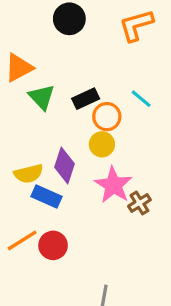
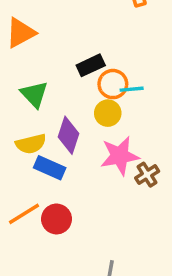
green triangle: (42, 97) -> (34, 94), moved
cyan line: (141, 99) -> (132, 89), moved, turned -45
pink star: (113, 185) -> (120, 156), turned 30

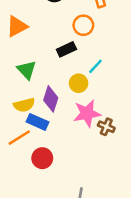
orange circle: (113, 84) -> (83, 25), moved
cyan line: (132, 89) -> (95, 66), turned -42
brown cross: (147, 175) -> (106, 127), turned -35
orange line: (24, 214) -> (19, 138), moved

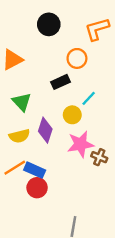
blue rectangle: (37, 122) -> (35, 170), moved

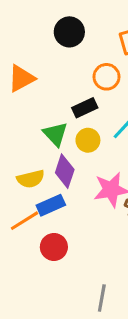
green triangle: (22, 102) -> (55, 134), moved
yellow circle: (72, 115) -> (88, 140), moved
blue rectangle: (35, 170) -> (51, 205), moved, turned -48

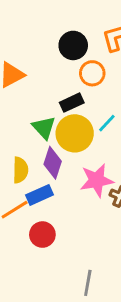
black circle: (69, 32) -> (73, 45), moved
yellow circle: (88, 140) -> (75, 133), size x1.6
yellow semicircle: (31, 179) -> (20, 170), turned -75

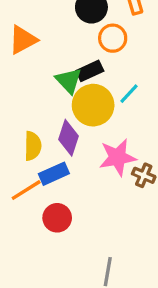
green triangle: (44, 128) -> (69, 81), moved

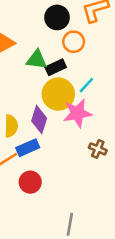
green triangle: (69, 81) -> (37, 60), moved, turned -40
pink star: (118, 157) -> (77, 113), moved

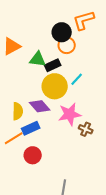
black circle: (57, 17) -> (62, 32), moved
pink star: (77, 113) -> (70, 114), moved
purple diamond: (39, 120) -> (40, 106), turned -60

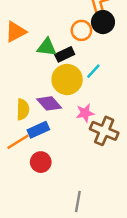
black circle: (62, 32) -> (103, 22), moved
pink star: (70, 114) -> (85, 113), size x0.7
brown cross: (86, 129) -> (104, 131), size x1.6

